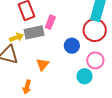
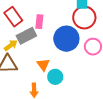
blue circle: (72, 46) -> (66, 39), size x1.6
cyan circle: (85, 76) -> (55, 77), moved

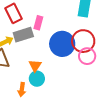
red circle: (84, 18) -> (83, 41), moved
cyan circle: (55, 77) -> (37, 79), moved

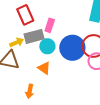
orange triangle: (35, 66) -> (44, 68), turned -32
cyan circle: (37, 79) -> (47, 46), moved

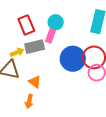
cyan circle: (47, 46) -> (56, 22), moved
orange triangle: (44, 68) -> (35, 82), moved

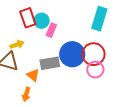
cyan circle: (56, 22) -> (42, 21), moved
gray rectangle: (35, 47) -> (50, 63), moved

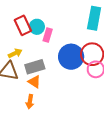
gray rectangle: (50, 63) -> (35, 67), moved

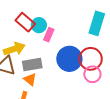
red rectangle: (23, 25) -> (25, 22), turned -30
yellow arrow: (15, 53) -> (14, 49), size x1.5

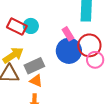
pink rectangle: (49, 35) -> (68, 34), moved, turned -40

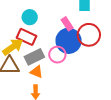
red rectangle: (17, 27) -> (26, 37), moved
pink circle: (95, 60) -> (57, 55), moved

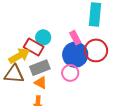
cyan circle: (30, 17) -> (43, 37), moved
pink circle: (57, 55) -> (70, 73), moved

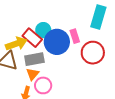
blue circle: (75, 55) -> (57, 42), moved
pink circle: (70, 73) -> (43, 85), moved
orange triangle: (41, 83) -> (33, 74), turned 32

